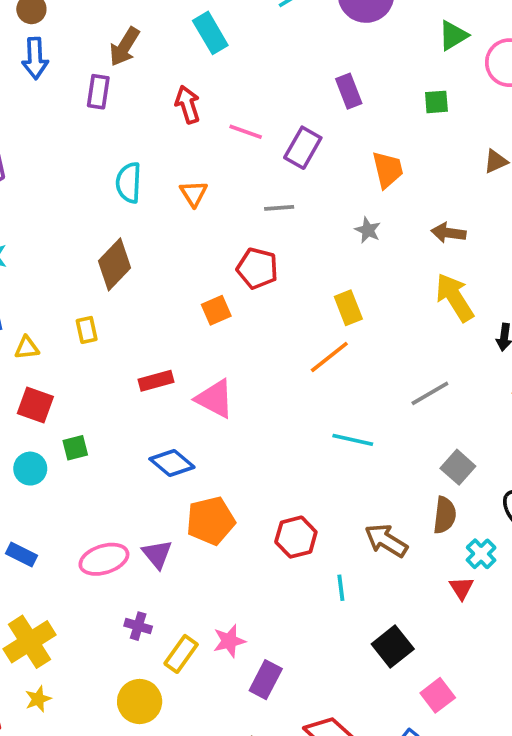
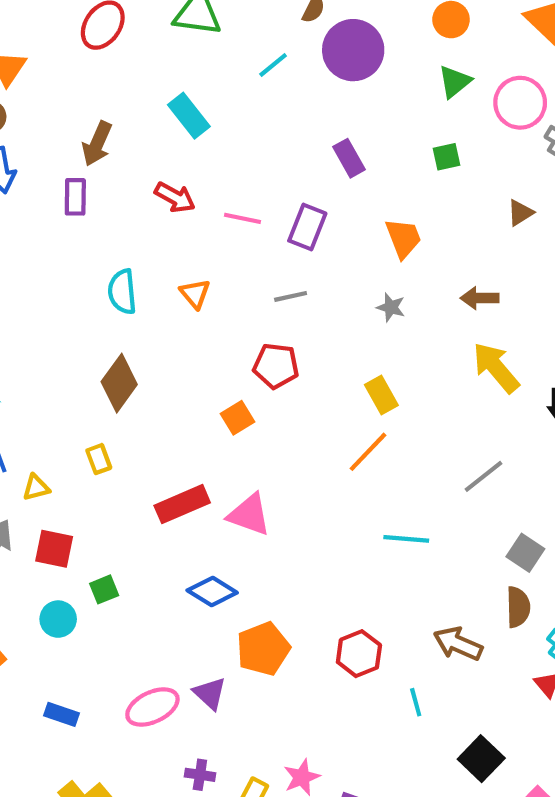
red arrow: (188, 105) -> (175, 197), turned 144
red rectangle: (156, 381) -> (182, 504), size x1.4

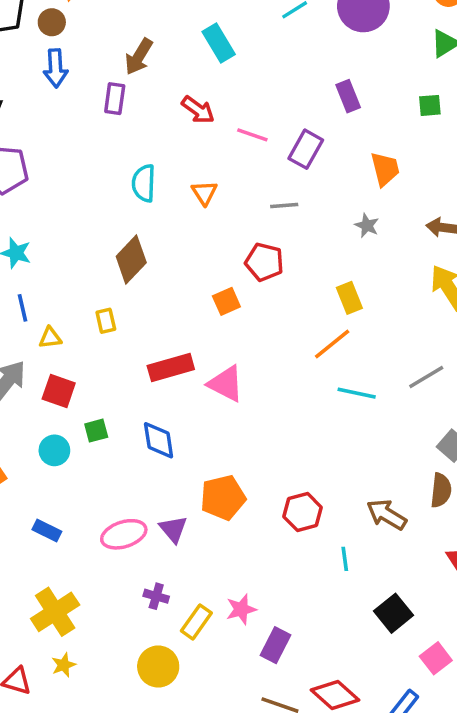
cyan line: (406, 539) -> (357, 393), moved
blue diamond: (212, 592) -> (159, 440), moved, turned 42

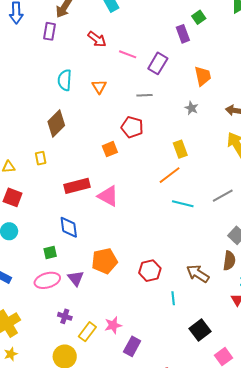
green square: (430, 105) -> (199, 17), moved, turned -32
green square: (96, 431) -> (50, 253), moved

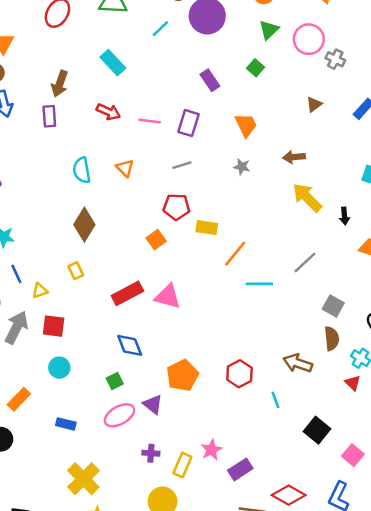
green square: (199, 17) -> (255, 68), moved
yellow rectangle: (180, 149) -> (207, 228), moved, turned -48
purple rectangle: (132, 346) -> (240, 469), turned 42

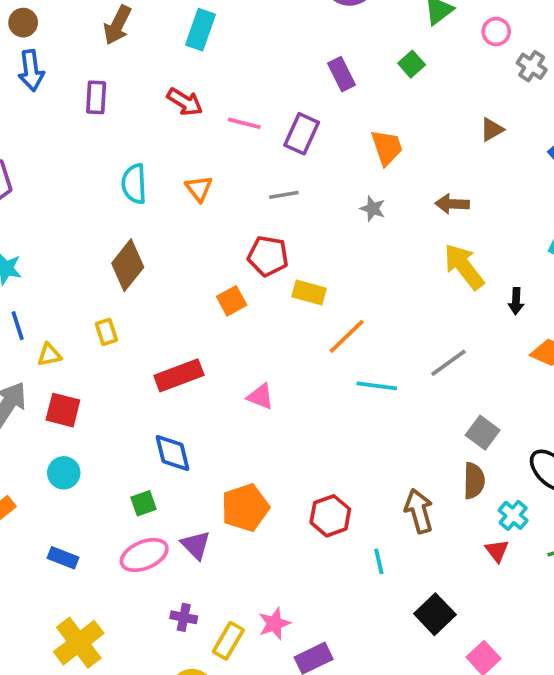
pink circle: (309, 39) -> (496, 32), size x0.6
cyan rectangle: (113, 63) -> (201, 30), turned 55
brown arrow: (60, 84) -> (117, 25), moved
pink triangle: (168, 297) -> (260, 397), moved, size x0.7
brown arrow: (298, 363) -> (419, 511), turned 48

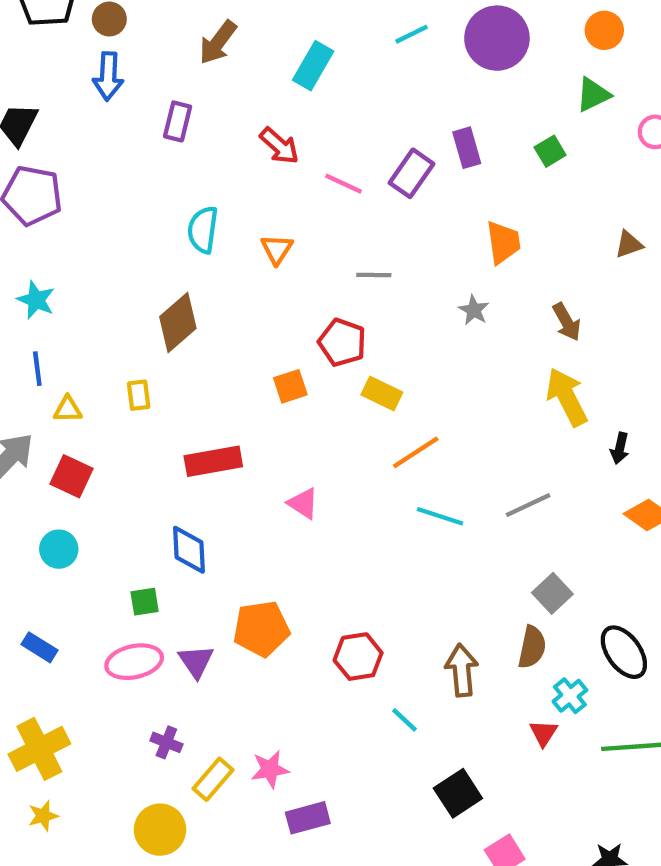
purple rectangle: (302, 134) -> (411, 173), moved
brown arrow: (452, 204) -> (567, 322), turned -132
cyan line: (379, 561) -> (404, 720), turned -45

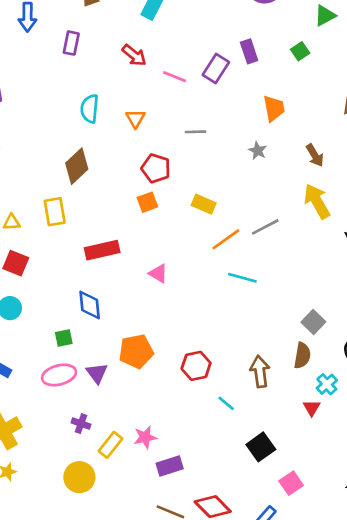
red pentagon: (342, 342) -> (156, 168), moved
yellow rectangle: (139, 395) -> (55, 212), size x1.5
gray line: (528, 505) -> (265, 227), moved

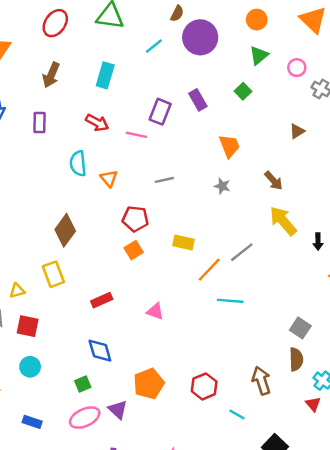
purple rectangle: (216, 69) -> (160, 112), moved
cyan semicircle: (90, 109) -> (78, 163), moved
red rectangle: (102, 250) -> (102, 300), size x0.7

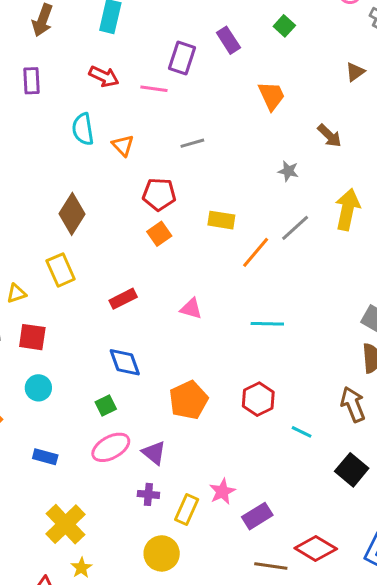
gray star: (222, 186) -> (288, 171), moved
yellow arrow: (283, 221) -> (348, 209), moved, turned 56
cyan line: (230, 301) -> (267, 324), moved
brown arrow: (261, 381) -> (353, 404), moved
purple triangle: (118, 410) -> (154, 453), moved

